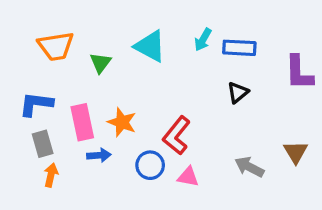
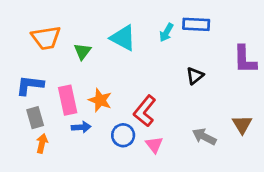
blue rectangle: (239, 48) -> (196, 24), moved
pink triangle: (188, 177) -> (154, 145), turned 42

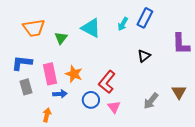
blue rectangle: (196, 24) -> (145, 18), turned -66
gray arrow: (204, 137) -> (151, 101), turned -78
orange arrow: (42, 143) -> (47, 115), moved

